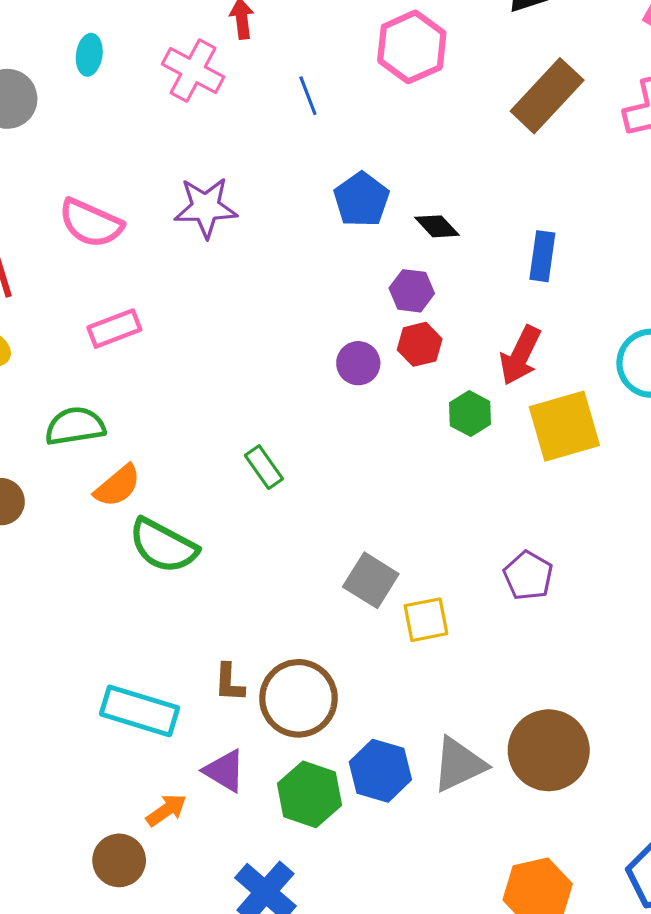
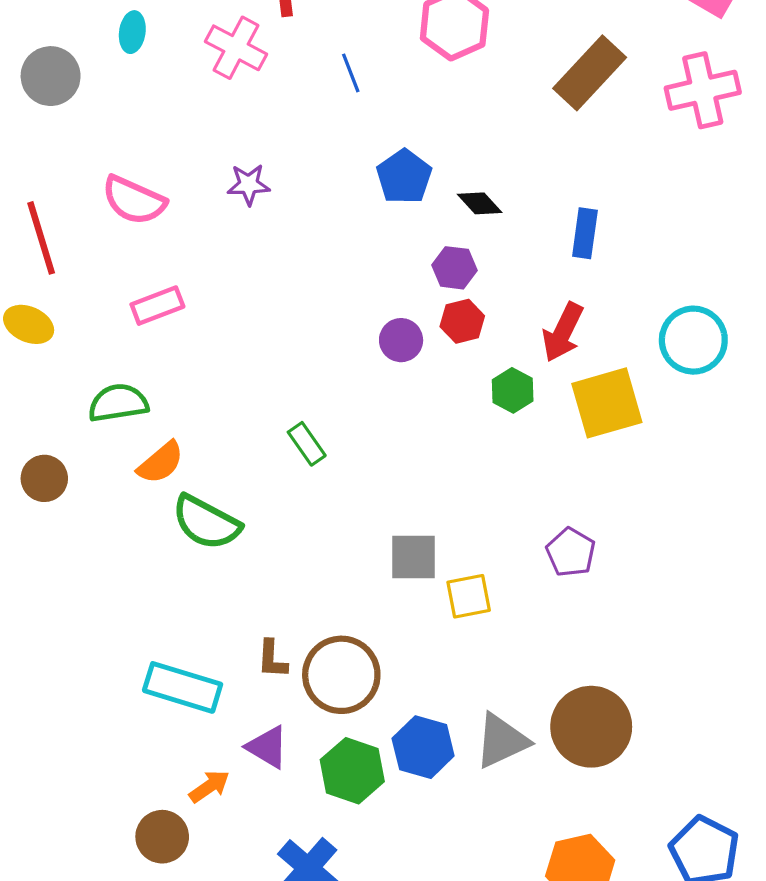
purple star: (206, 207) -> (249, 185), size x0.7
gray square: (371, 580) -> (414, 557), turned -32

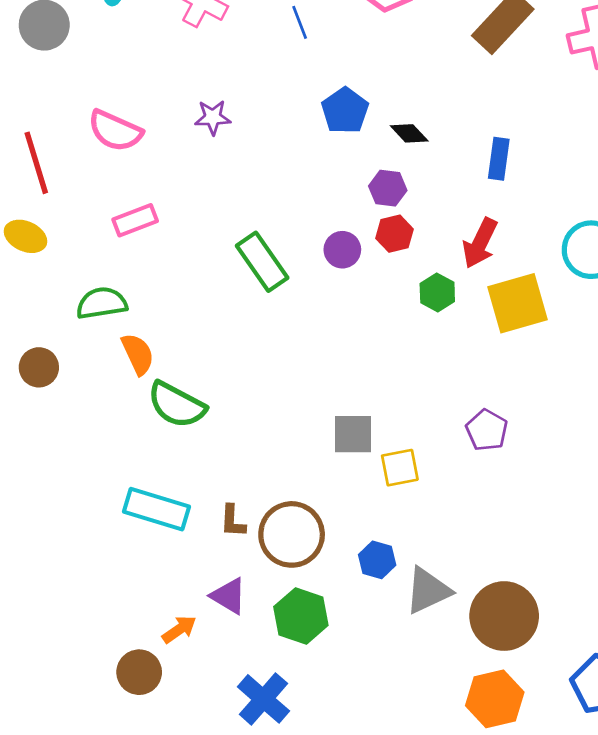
green rectangle: (307, 444) -> (262, 262), moved, size x1.6
orange semicircle: (161, 463) -> (138, 354), turned -75
cyan rectangle: (183, 687) -> (157, 509), moved
brown circle: (591, 727) -> (504, 616), moved
blue hexagon: (423, 747) -> (377, 560), moved, size x0.7

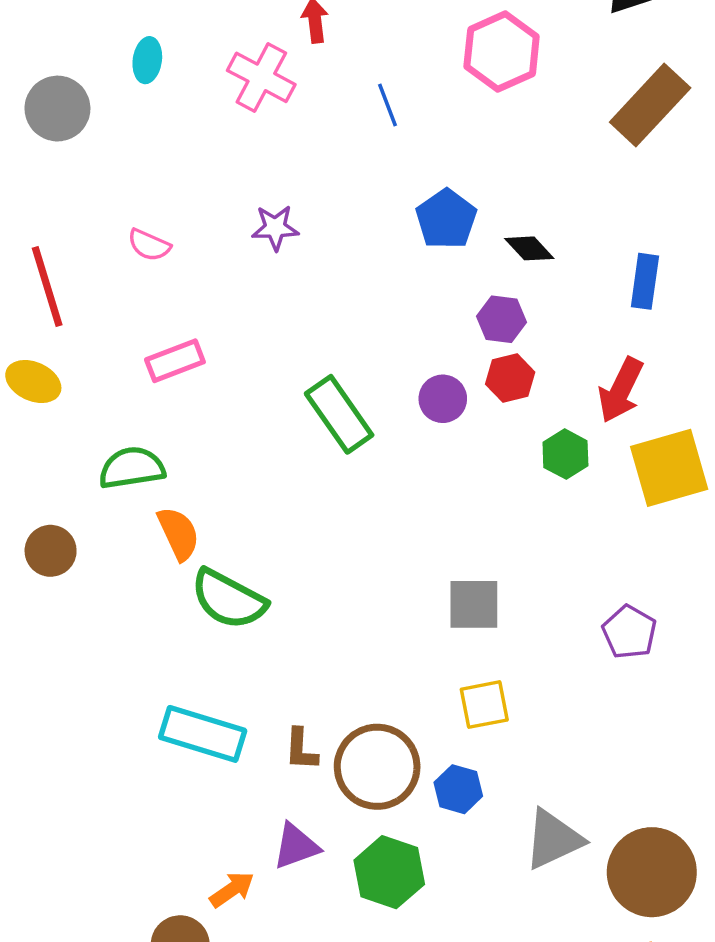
pink semicircle: (115, 131) -> (149, 245), size x0.6
gray square: (353, 434) -> (474, 604), moved
yellow square: (400, 468) -> (484, 705), moved
blue hexagon: (377, 560) -> (458, 789), moved
purple triangle: (229, 596) -> (296, 846), turned -51

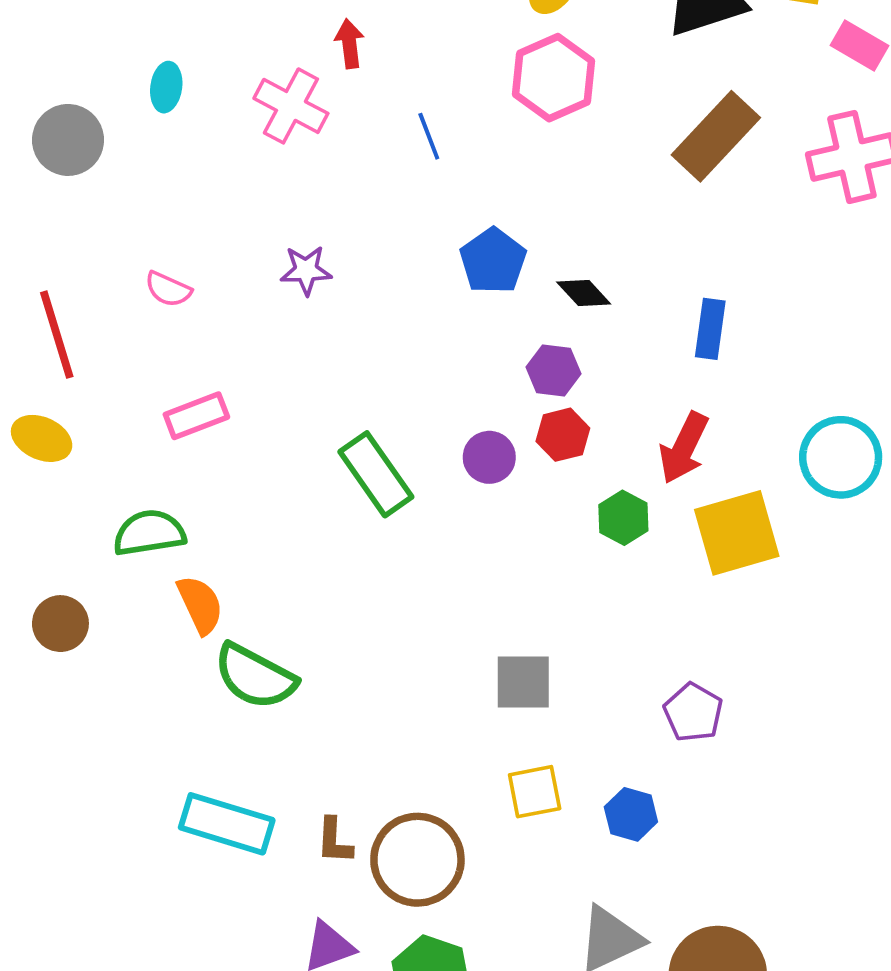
blue hexagon: (458, 789) -> (631, 814), moved

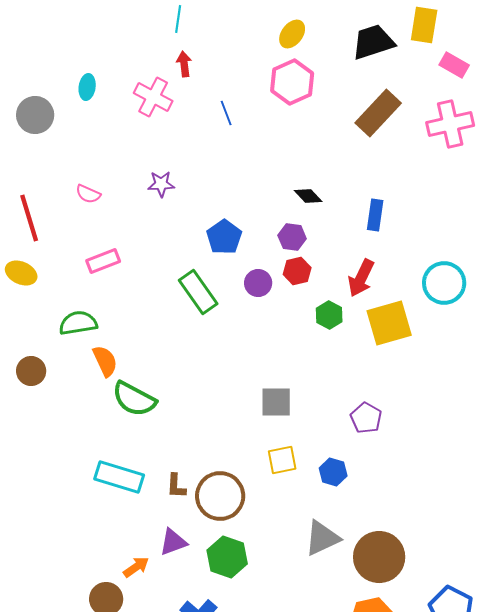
blue pentagon: (493, 261) -> (224, 237), moved

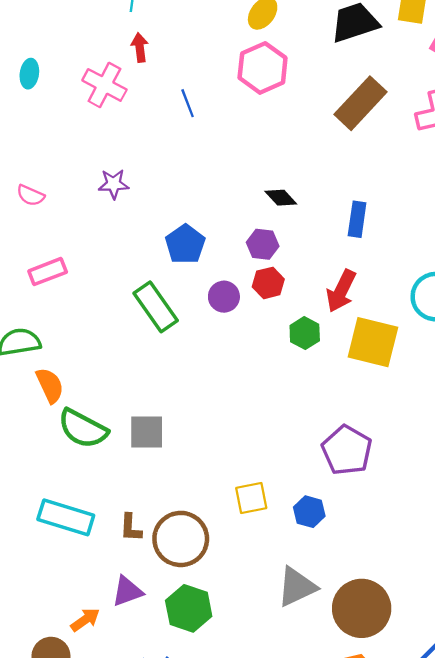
yellow square: (389, 323) -> (373, 342), turned 30
gray square: (276, 402) -> (147, 432), moved
purple pentagon: (366, 418) -> (347, 450), size x1.4

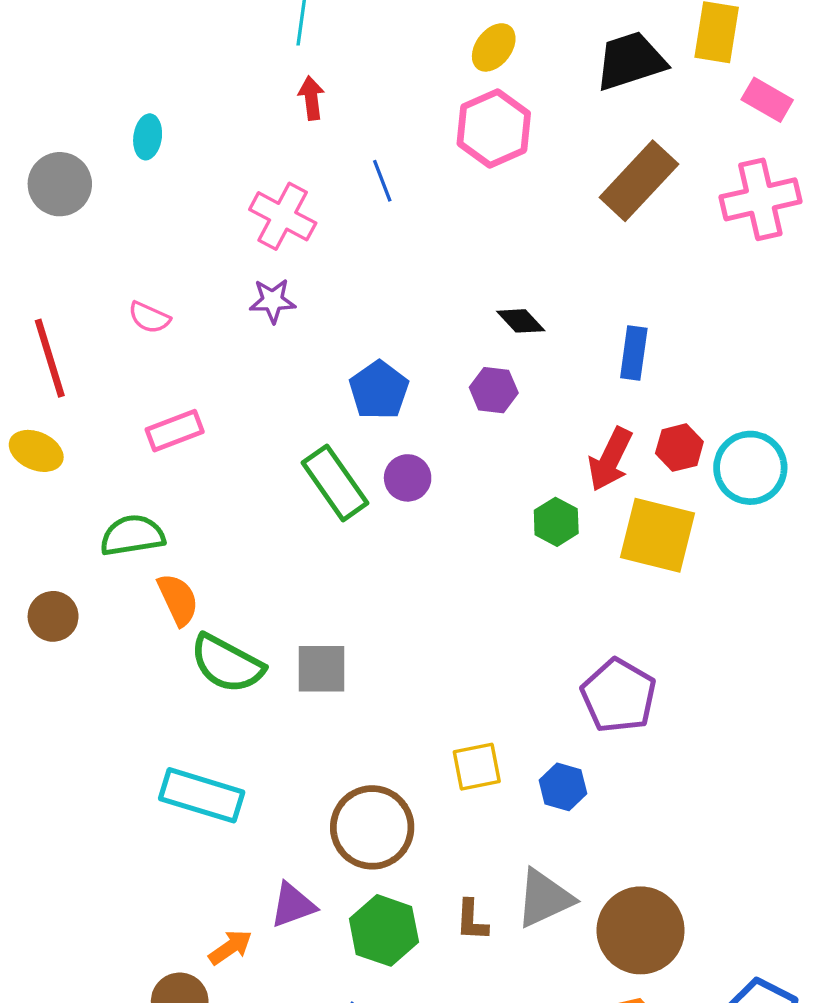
pink cross: (104, 85) -> (283, 216), moved
red hexagon: (268, 283) -> (679, 448), moved
purple circle: (224, 297) -> (408, 478), moved
brown L-shape: (131, 528) -> (472, 920), moved

